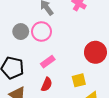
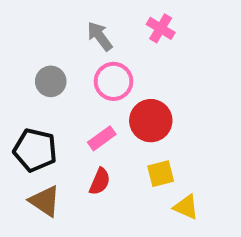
pink circle: (41, 32) -> (113, 81), moved
red circle: (95, 52) -> (151, 121), moved

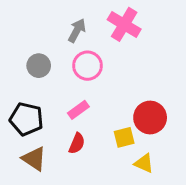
pink cross: (161, 28) -> (124, 24), size x1.5
gray arrow: (100, 36) -> (77, 31), turned 65
red circle: (151, 121) -> (150, 117), moved

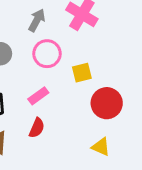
yellow square: (124, 137) -> (82, 73), moved

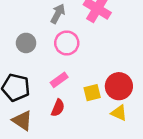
yellow square: (82, 73) -> (92, 93), moved
yellow triangle: (101, 147) -> (119, 113), moved

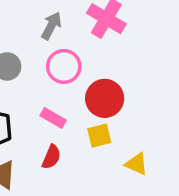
pink rectangle: (59, 80) -> (53, 118), turned 66
red circle: (119, 86) -> (105, 98), moved

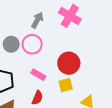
pink circle: (64, 66) -> (32, 44), moved

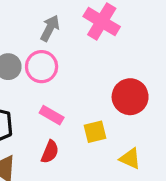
red circle: (69, 63) -> (130, 97), moved

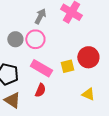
pink rectangle: (52, 115) -> (41, 68), size x1.5
yellow square: (95, 132) -> (67, 66), moved

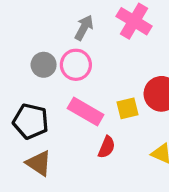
red semicircle: (40, 90) -> (107, 147), moved

